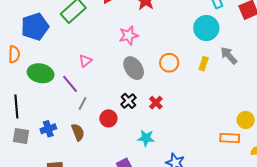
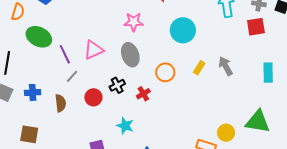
cyan circle: (206, 28) -> (183, 30), moved
pink triangle: (85, 61) -> (94, 50), moved, size x1.5
orange circle: (169, 63) -> (165, 72), moved

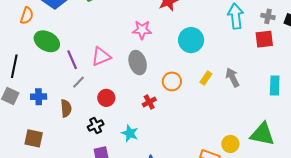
black cross: (117, 85) -> (96, 125), moved
red circle: (93, 97) -> (106, 98), moved

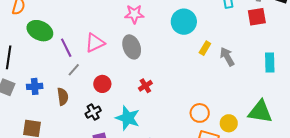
yellow rectangle: (206, 78) -> (205, 48), moved
orange circle: (172, 81) -> (200, 113), moved
cyan star: (130, 133) -> (128, 118), size x1.4

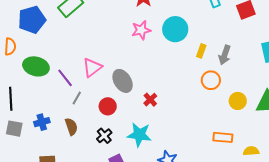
pink star: (134, 14) -> (141, 30), moved
gray ellipse: (132, 47) -> (123, 81), moved
gray arrow: (227, 57) -> (225, 55), turned -120
orange circle: (200, 113) -> (211, 80), moved
yellow circle: (229, 123) -> (238, 101), moved

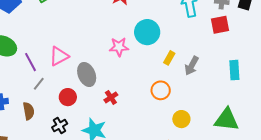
pink star: (141, 30) -> (119, 47), moved
orange circle: (211, 80) -> (161, 90), moved
yellow circle: (238, 101) -> (181, 119), moved

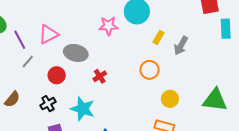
cyan rectangle: (234, 70) -> (226, 29), moved
gray ellipse: (87, 74) -> (76, 53), turned -55
brown semicircle: (29, 111) -> (12, 99), moved, turned 48

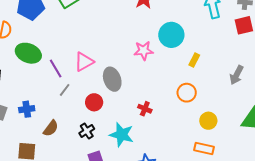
gray arrow: (181, 46) -> (237, 75), moved
gray ellipse: (76, 53) -> (112, 79), turned 60
red cross: (100, 76) -> (145, 109), moved, turned -32

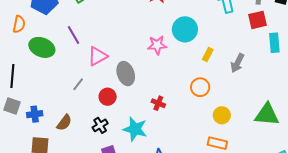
purple line: (56, 68) -> (74, 35), moved
gray arrow: (237, 75) -> (237, 63), moved
blue cross: (27, 109) -> (35, 114), moved

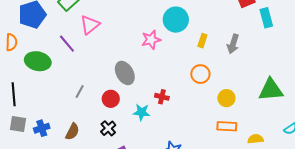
pink triangle: (98, 56) -> (90, 25), moved
cyan star: (135, 129) -> (142, 112), moved, size x0.7

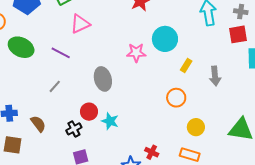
purple line: (67, 44) -> (61, 53), moved, turned -36
gray arrow: (233, 44) -> (215, 76), turned -36
red cross: (162, 97) -> (152, 152), moved
red circle: (111, 99) -> (89, 112), moved
brown semicircle: (72, 132) -> (38, 124), turned -78

